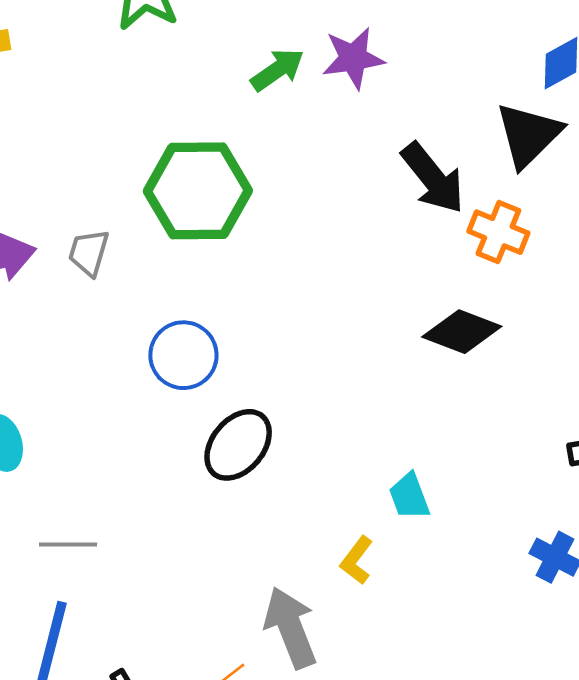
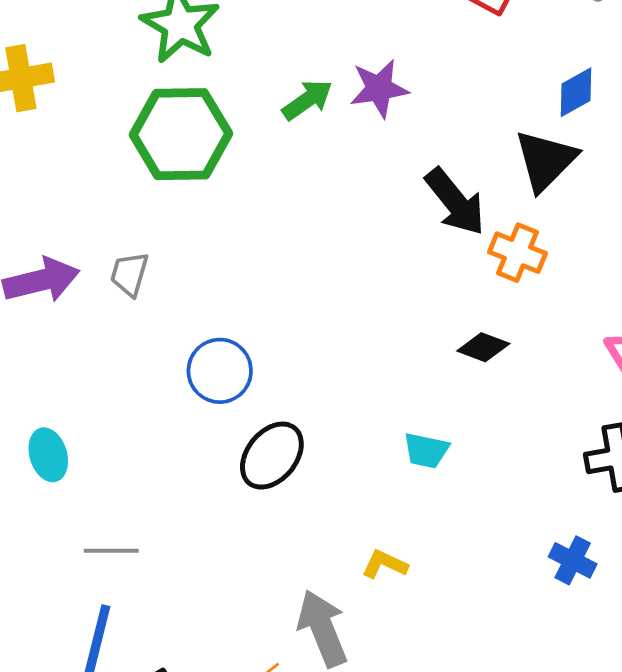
green hexagon: (198, 191) -> (181, 134), moved
black diamond: (462, 332) -> (483, 347), size x0.7
cyan trapezoid: (409, 496) -> (426, 451), moved, turned -57
yellow L-shape: (357, 560) -> (385, 564), turned 78

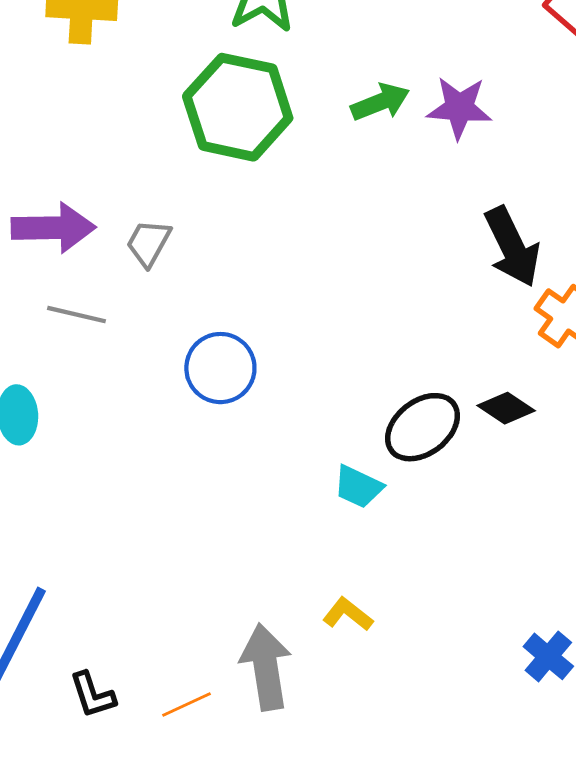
cyan trapezoid: (426, 451) -> (358, 487), moved
black ellipse: (272, 456) -> (423, 427), moved
gray line: (111, 551) -> (76, 315), moved

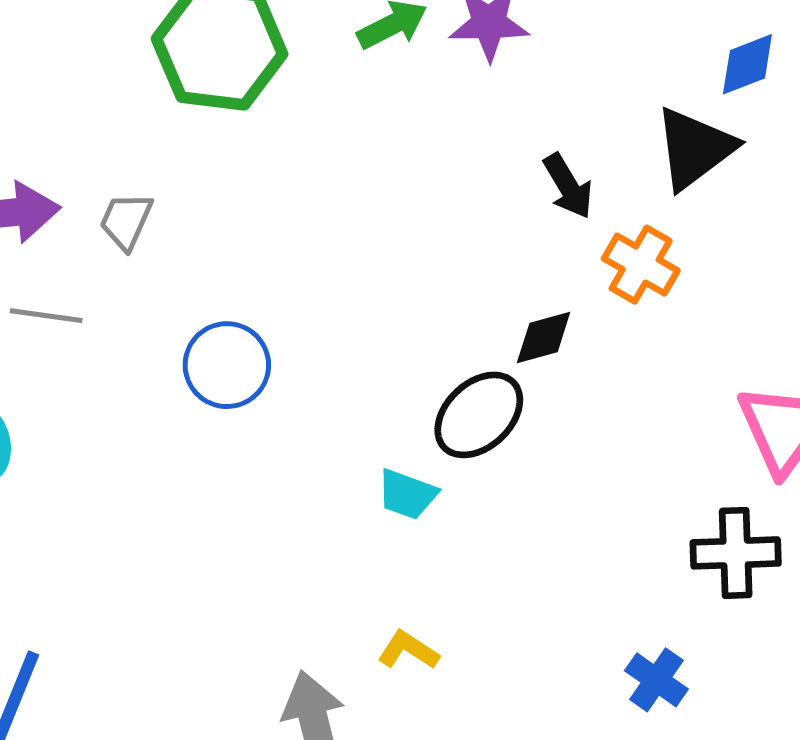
black arrow: (512, 247) -> (568, 186), size x0.7
black diamond: (506, 408) -> (544, 338), moved, turned -44

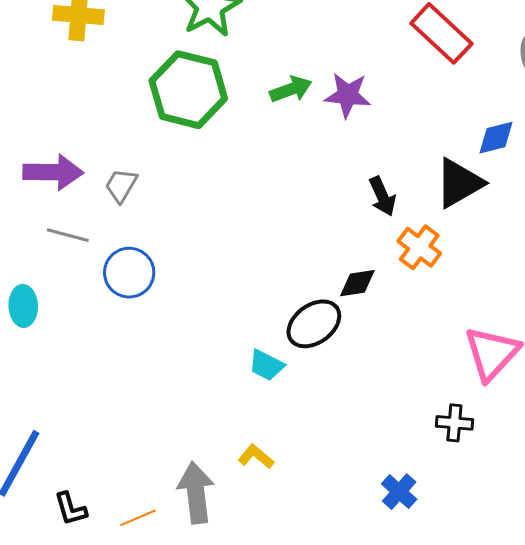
blue circle: (227, 365) -> (129, 273), moved
black cross: (736, 553) -> (454, 423), size x0.7

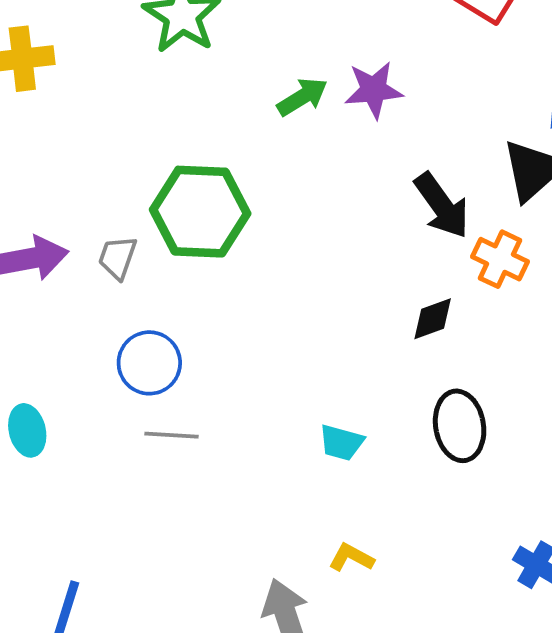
green hexagon: (188, 90) -> (200, 212), moved
black arrow: (382, 196) -> (442, 206), size x1.4
gray line: (68, 235) -> (172, 435), moved
black ellipse: (314, 324) -> (460, 426), moved, turned -52

